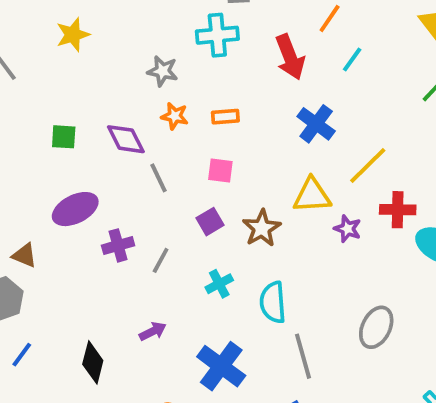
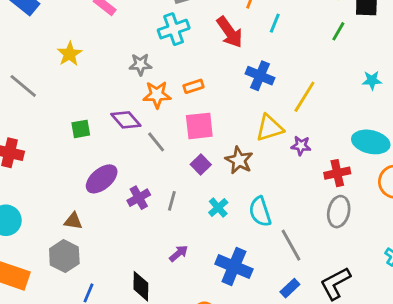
orange star: (175, 116) -> (157, 95), size x1.4
pink square: (220, 171) -> (199, 126), size x1.5
red cross: (398, 210) -> (337, 173), moved

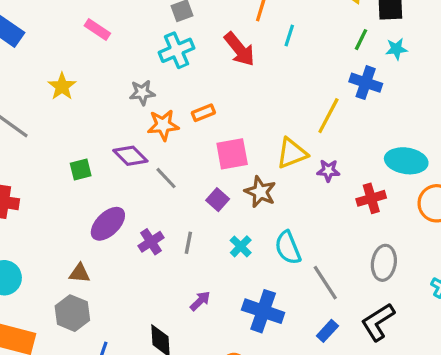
blue cross: (260, 76) -> (366, 83), moved
cyan star: (372, 80) -> (396, 49), moved
pink square: (199, 126) -> (232, 154), moved
gray ellipse: (339, 212) -> (384, 263), moved

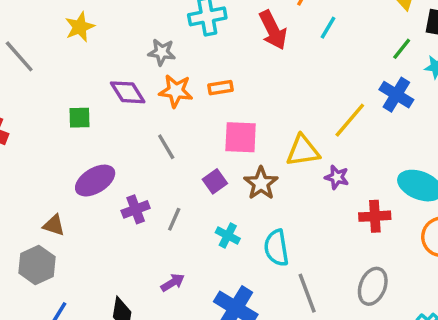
purple diamond: (130, 156) -> (128, 92), moved
cyan cross: (241, 246) -> (228, 235), turned -30

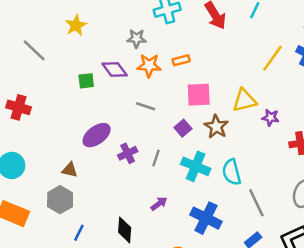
green square: (79, 118) -> (86, 81), moved
yellow line: (350, 120) -> (272, 58), moved
gray line: (166, 147) -> (146, 106), turned -36
cyan cross: (228, 235) -> (196, 166), size x1.6

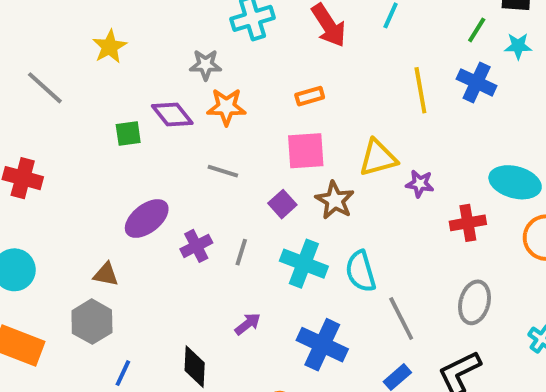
yellow line: (272, 58) -> (420, 90), turned -44
orange rectangle: (181, 60) -> (310, 96), moved

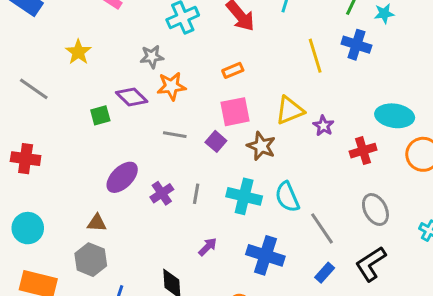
purple star: (420, 184) -> (323, 126), turned 30
purple square: (282, 204) -> (216, 141), moved
gray ellipse: (475, 302) -> (375, 210), turned -36

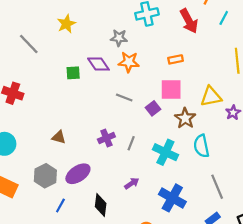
purple ellipse: (122, 177) -> (78, 174), moved
cyan semicircle: (287, 197) -> (201, 146), moved
brown triangle: (97, 223) -> (59, 137), moved

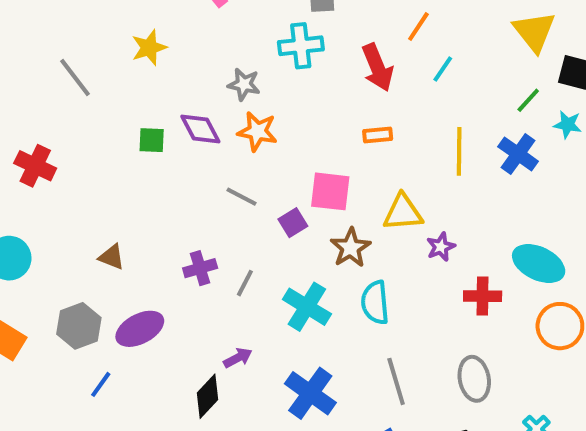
orange rectangle: (176, 59) -> (378, 135), moved
black diamond: (101, 205) -> (208, 396), moved, turned 30

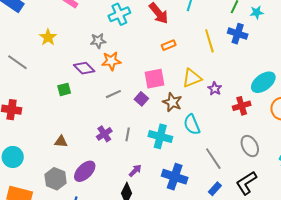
green square: (152, 140) -> (64, 89), moved
gray line: (241, 197) -> (113, 94), turned -35
cyan ellipse: (539, 264) -> (263, 82), turned -45

